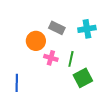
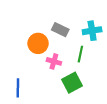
green line: (71, 59) -> (80, 54), moved
green square: (83, 78) -> (72, 83), moved

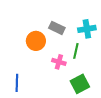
pink cross: (54, 61) -> (59, 62), moved
green square: (72, 83) -> (80, 84), moved

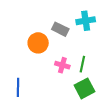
cyan cross: (87, 29) -> (86, 21), moved
green line: (76, 51) -> (82, 64), moved

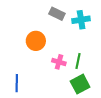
gray rectangle: (60, 29) -> (57, 14), moved

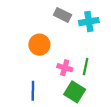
blue line: (17, 83) -> (33, 91), moved
green square: (80, 84) -> (75, 92), moved, turned -30

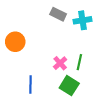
orange circle: (39, 45) -> (15, 42), moved
pink cross: (65, 68) -> (60, 63), turned 32

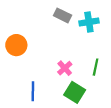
green line: (79, 62) -> (96, 67), moved

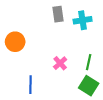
gray rectangle: (63, 15) -> (58, 14), turned 56
green square: (75, 92) -> (89, 86), moved

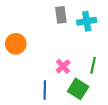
blue line: (30, 85) -> (45, 90), moved
green square: (89, 86) -> (78, 89), moved

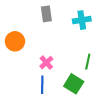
gray rectangle: (61, 15) -> (46, 14), moved
pink cross: (63, 66) -> (46, 63), moved

